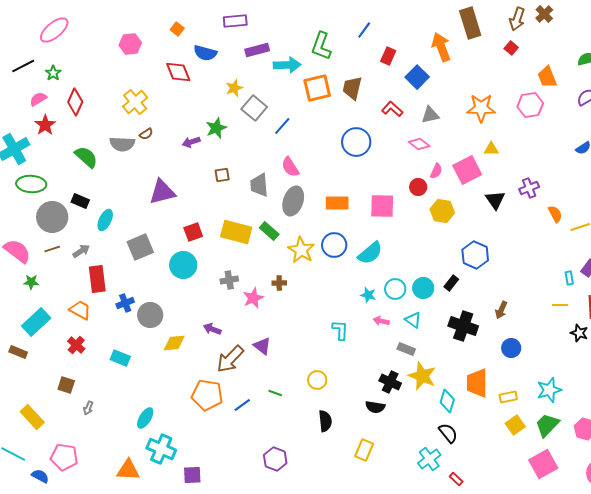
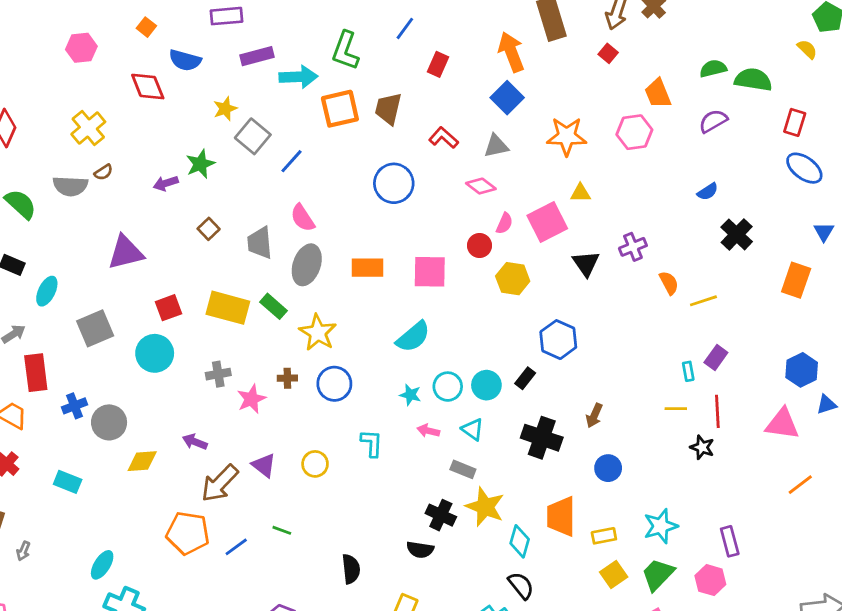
blue square: (417, 77) -> (507, 98), moved
brown square: (222, 175) -> (209, 229), turned -35
blue circle: (334, 245) -> (334, 384), moved
yellow circle: (317, 380) -> (315, 464), moved

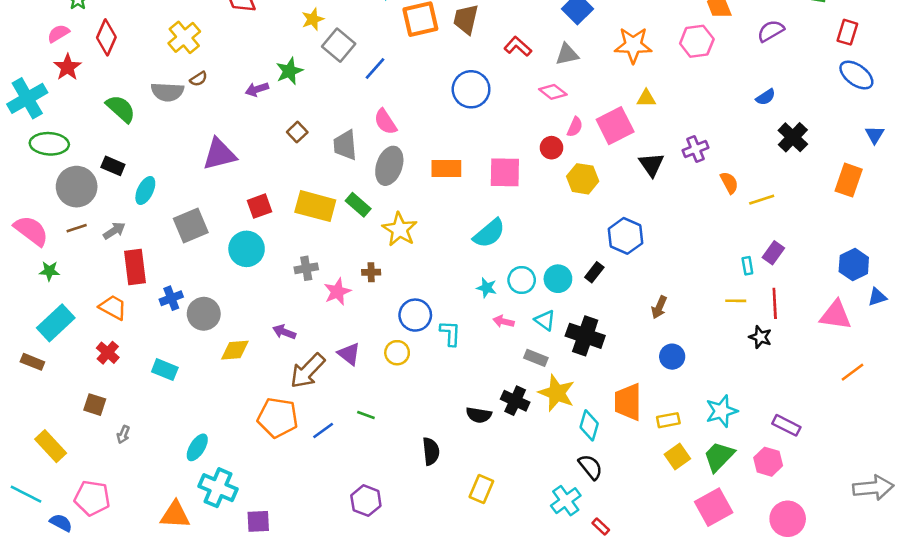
blue circle: (334, 384) -> (415, 315), moved
black cross: (542, 438) -> (585, 336), moved
purple rectangle: (730, 541) -> (786, 425), turned -48
black semicircle: (420, 550) -> (479, 415), moved

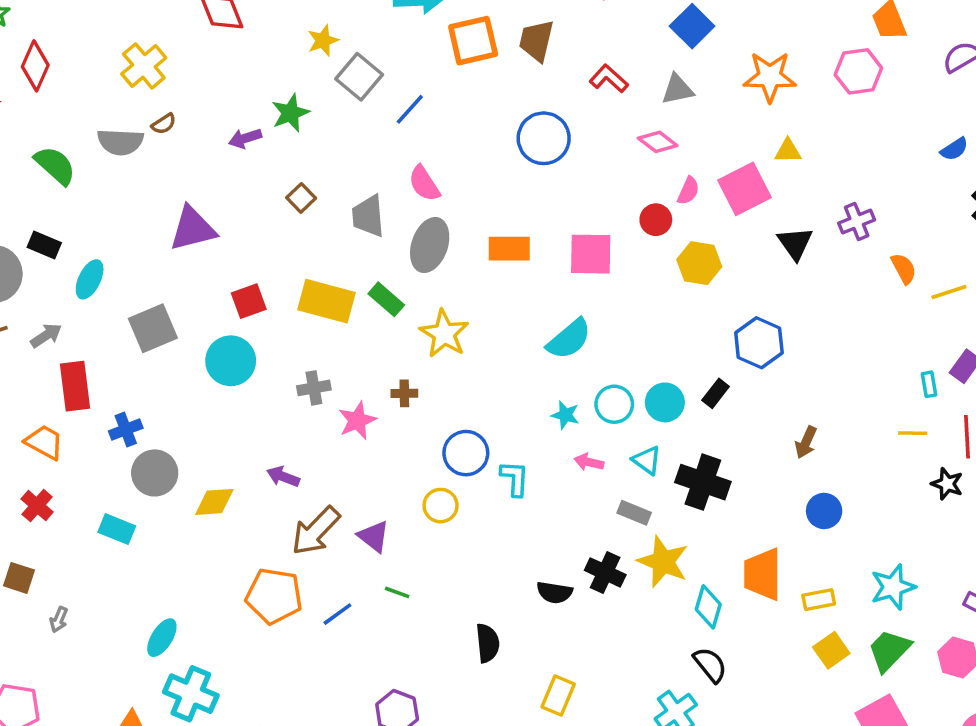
gray circle: (204, 314) -> (155, 473), moved
purple triangle: (349, 354) -> (374, 536), moved

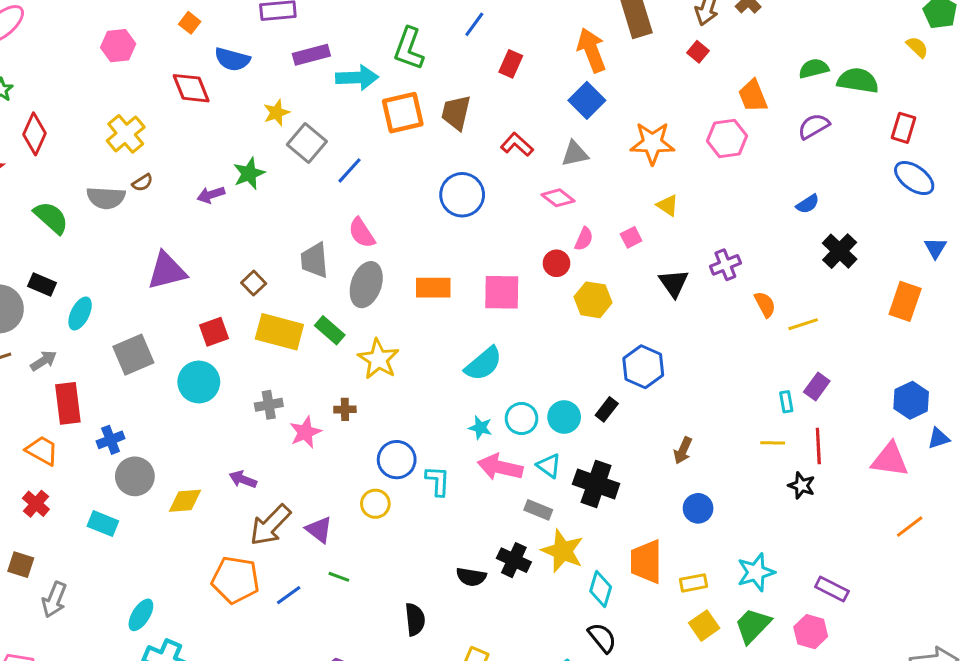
yellow triangle: (788, 151) -> (668, 205), turned 35
pink square: (744, 189) -> (631, 237), size x0.5
brown square: (301, 198) -> (254, 283), moved
pink arrow: (589, 462) -> (500, 467), size x1.8
gray arrow: (59, 620) -> (54, 600), size x1.6

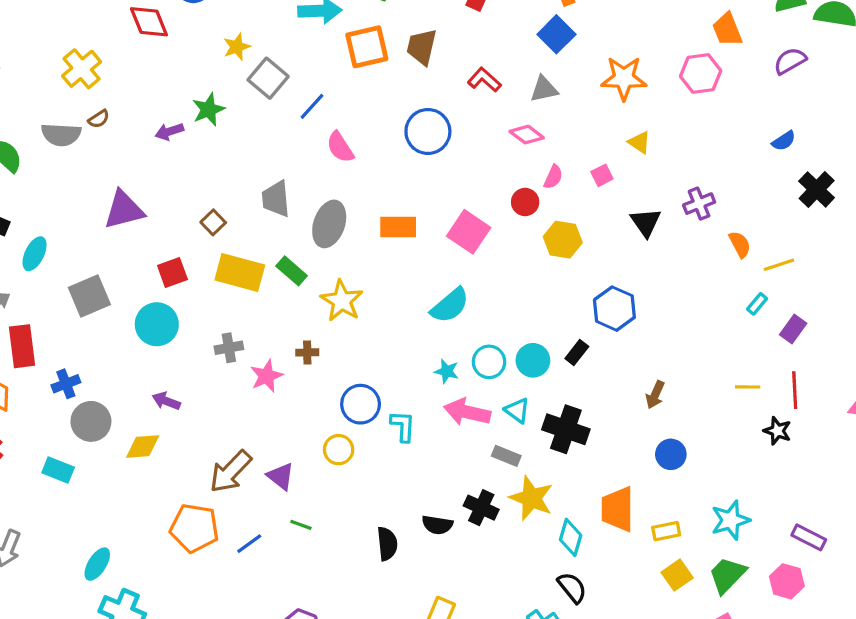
pink semicircle: (362, 233) -> (340, 147), moved
pink square: (502, 292) -> (469, 232), turned 33
cyan rectangle: (786, 402) -> (757, 304), moved, turned 50
purple arrow: (243, 479) -> (166, 401), moved
black semicircle: (415, 619) -> (387, 544), moved

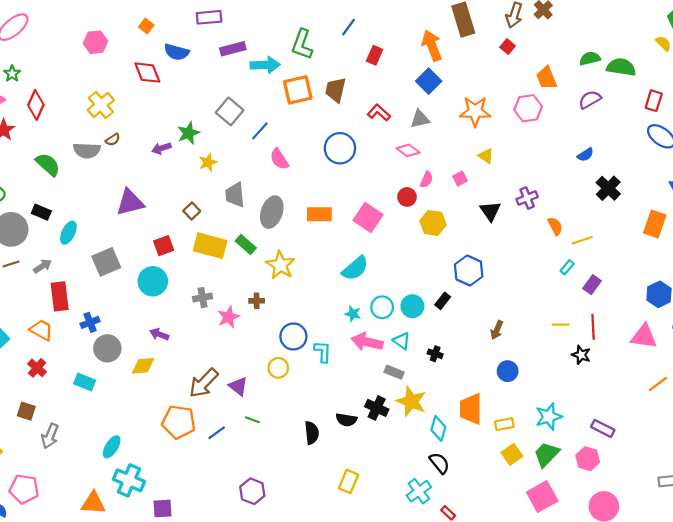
yellow star: (237, 47) -> (208, 162), moved
black cross: (566, 429) -> (435, 354), size x0.5

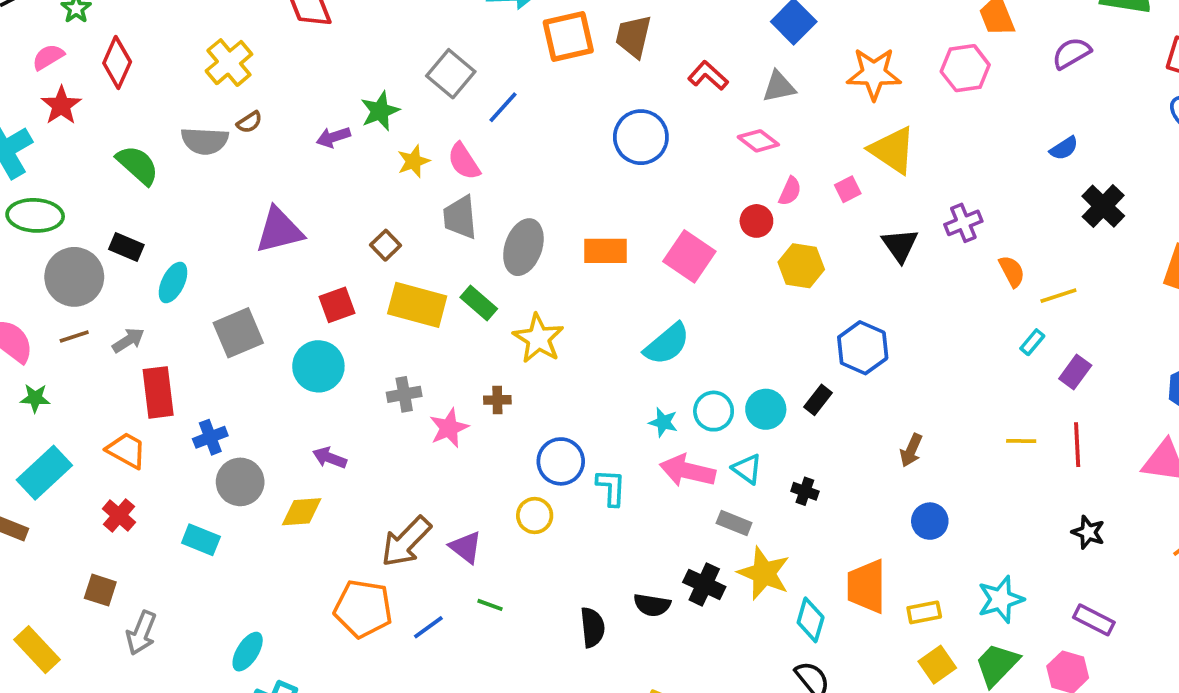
yellow triangle: (486, 156) -> (893, 150), size x1.8
pink semicircle: (279, 159) -> (464, 161), moved
black star: (581, 355) -> (1088, 532), moved

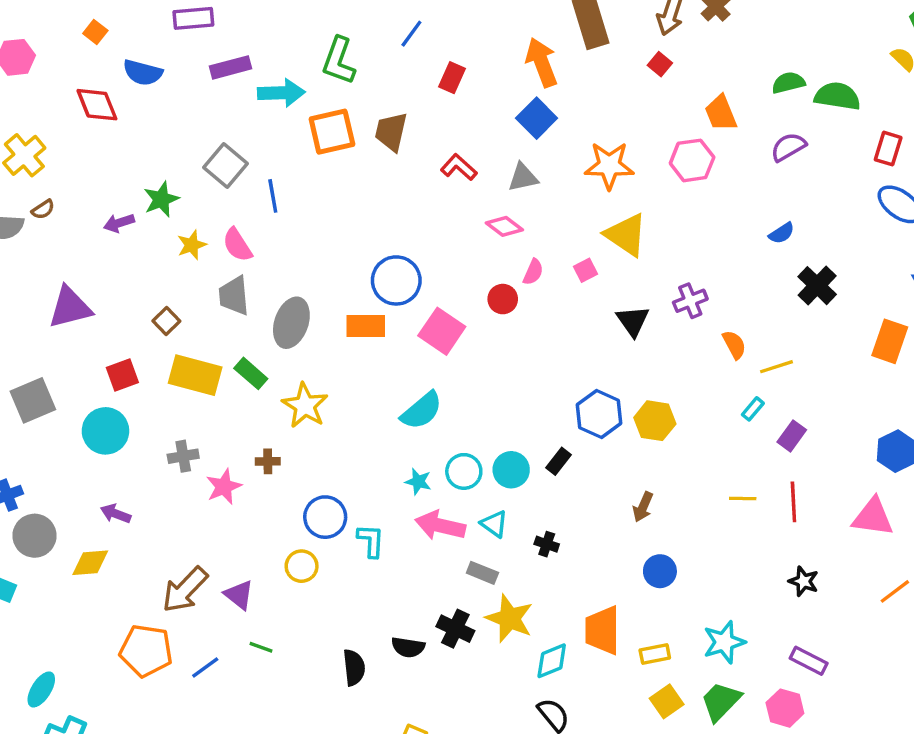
blue line: (503, 107) -> (273, 196), turned -52
blue circle: (641, 137) -> (396, 280), moved
yellow hexagon: (801, 266) -> (655, 421), moved
cyan diamond: (811, 620) -> (552, 661), turned 51

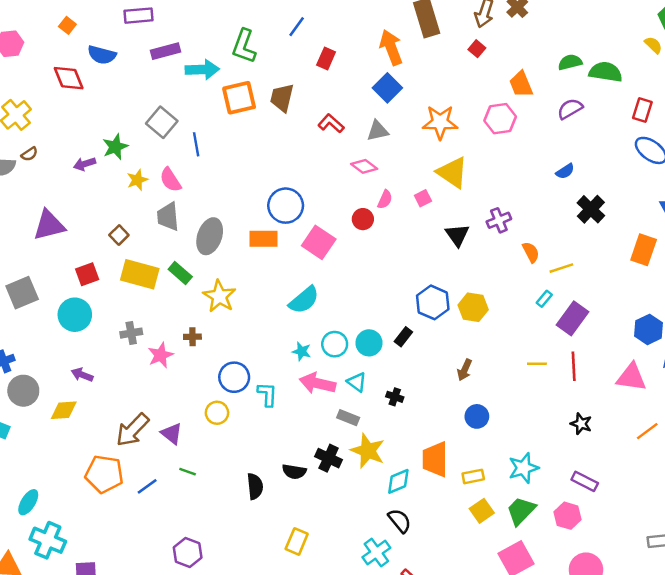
purple rectangle: (792, 436) -> (572, 318), size x1.5

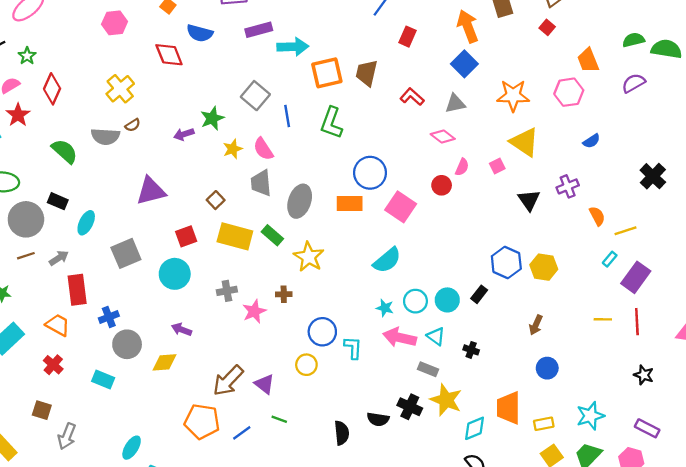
green L-shape: (244, 46) -> (331, 123), moved
blue semicircle: (565, 171) -> (591, 141), moved

